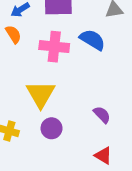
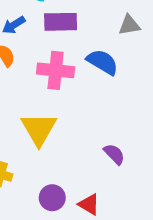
purple circle: (52, 128) -> (52, 198), moved
red triangle: (103, 156) -> (89, 204), moved

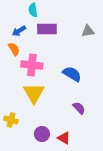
blue semicircle: (102, 62) -> (72, 74), moved
pink cross: (56, 70) -> (32, 65), moved

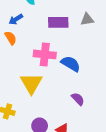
purple rectangle: (47, 29) -> (58, 22), moved
pink cross: (32, 65) -> (45, 54), moved

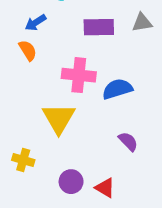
blue semicircle: (71, 64) -> (117, 89), turned -48

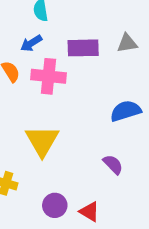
blue arrow: (36, 23) -> (31, 43), moved
pink cross: (79, 75) -> (48, 76), moved
blue semicircle: (117, 89) -> (126, 111), moved

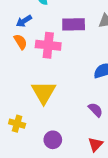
blue arrow: (31, 43) -> (24, 21), moved
red triangle: (89, 212) -> (95, 144), moved, turned 42

